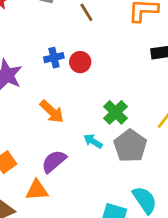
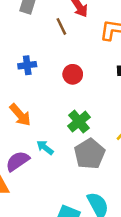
red circle: (80, 62) -> (73, 74), moved
cyan arrow: (93, 141) -> (45, 147), moved

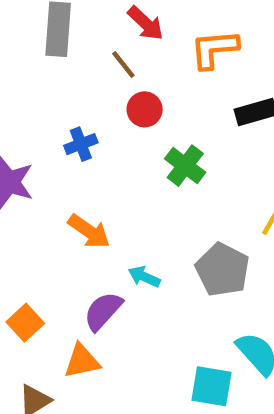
red circle: (73, 74) -> (145, 109), moved
green cross: (79, 122) -> (185, 166), moved

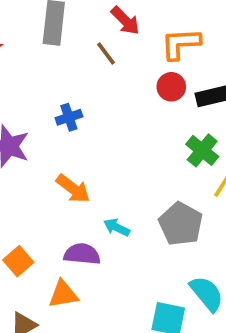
red circle: (145, 109) -> (171, 87), moved
green cross: (185, 166) -> (202, 150), moved
purple semicircle: (103, 311) -> (82, 254), turned 51

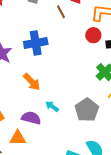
blue cross: (69, 117) -> (36, 43), size x1.6

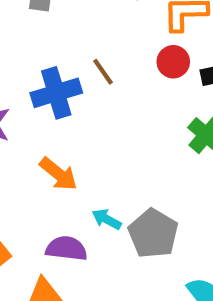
brown line: (61, 12) -> (103, 72), moved
gray pentagon: (87, 110) -> (153, 234), moved

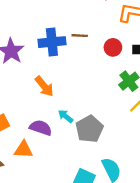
red circle: (173, 62) -> (113, 47), moved
brown line: (103, 72) -> (80, 36), turned -63

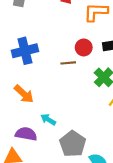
brown line: (80, 36) -> (68, 63), moved
gray pentagon: (89, 129) -> (73, 144), moved

